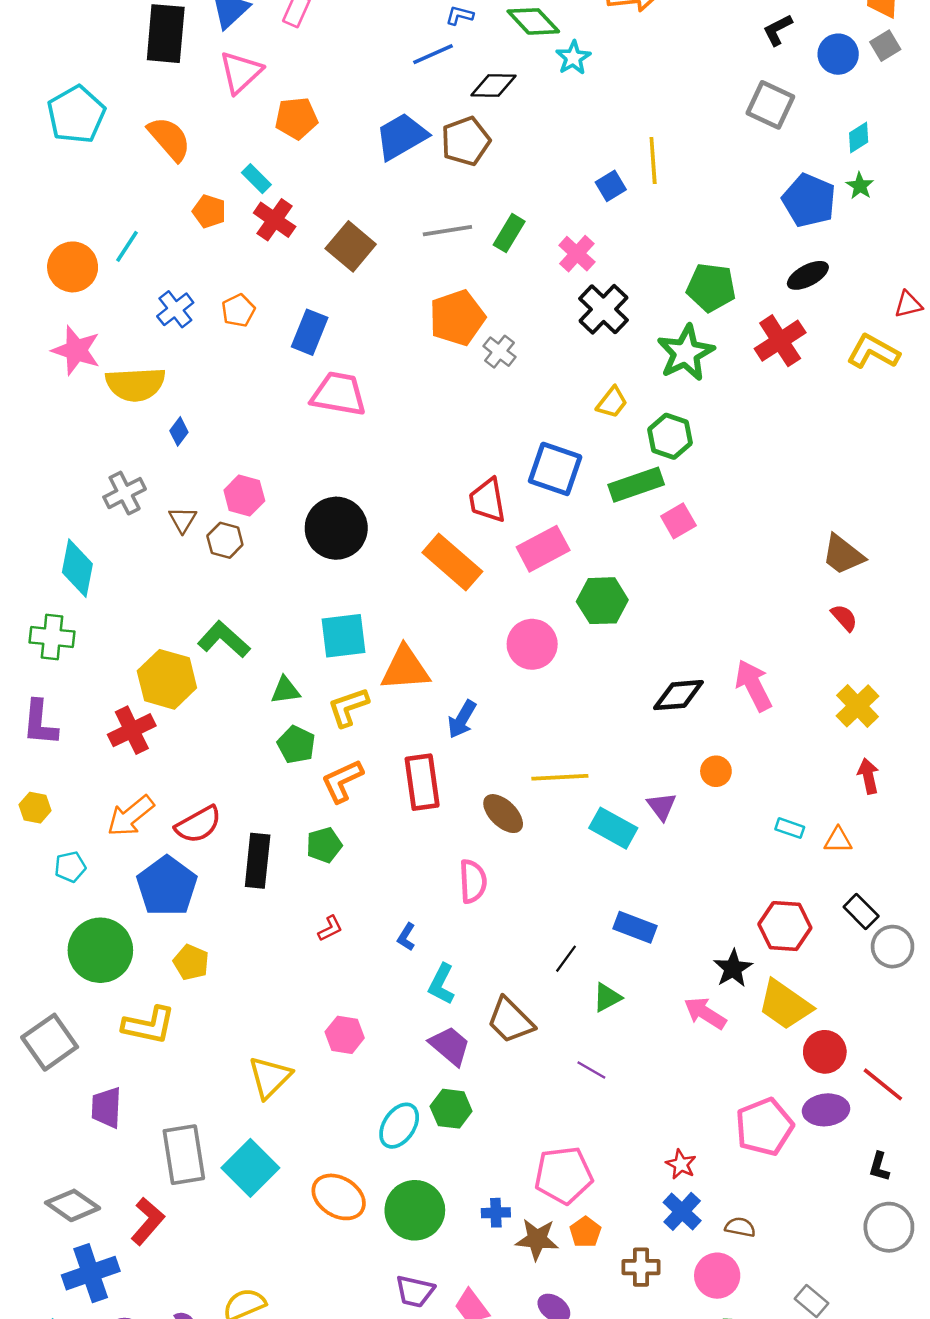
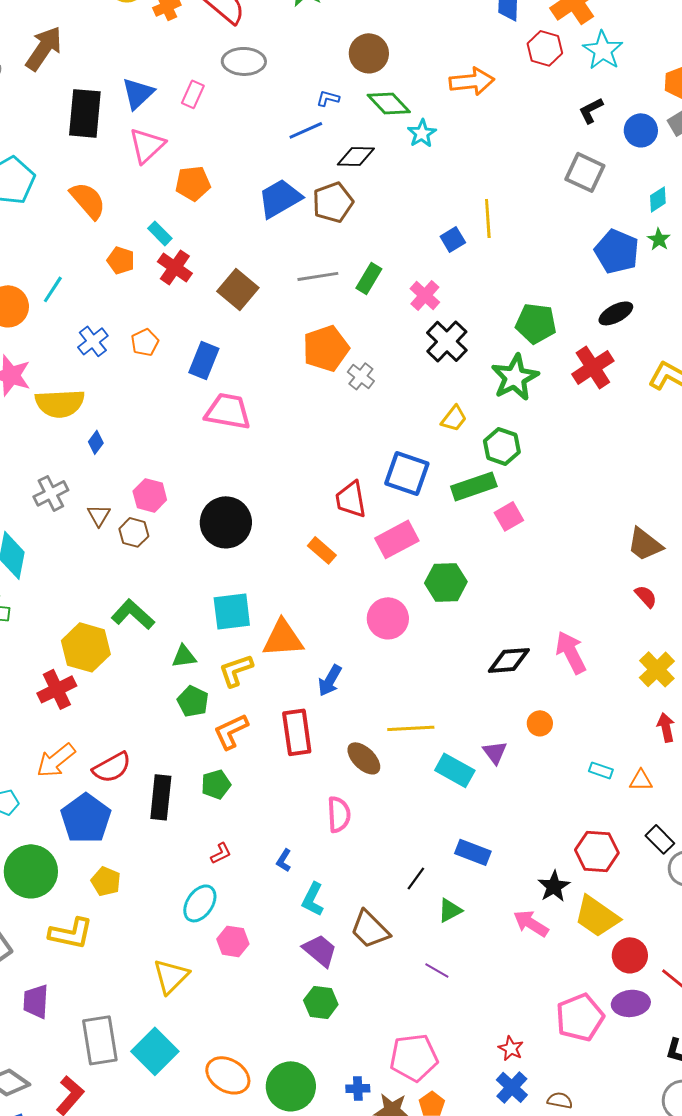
orange rectangle: (452, 562) -> (322, 550), size x0.6
cyan ellipse: (399, 1126) -> (200, 903), moved

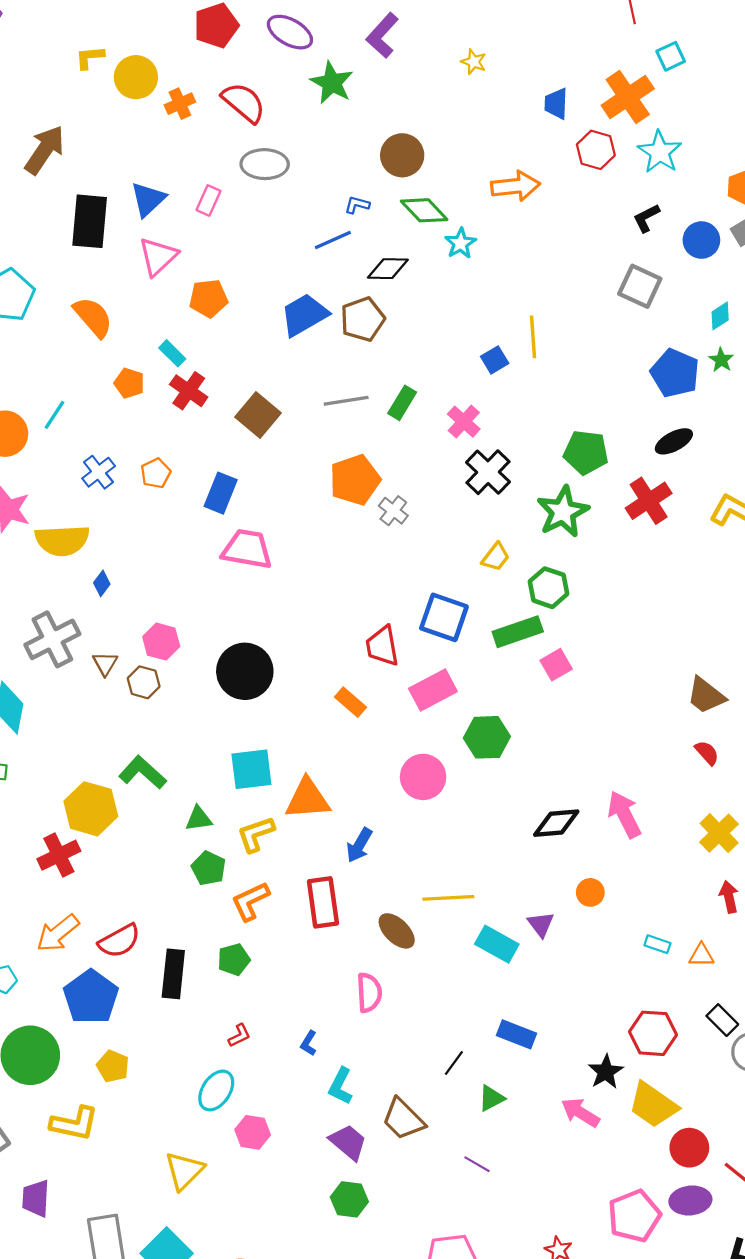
gray cross: (51, 493) -> (52, 639), size x1.4

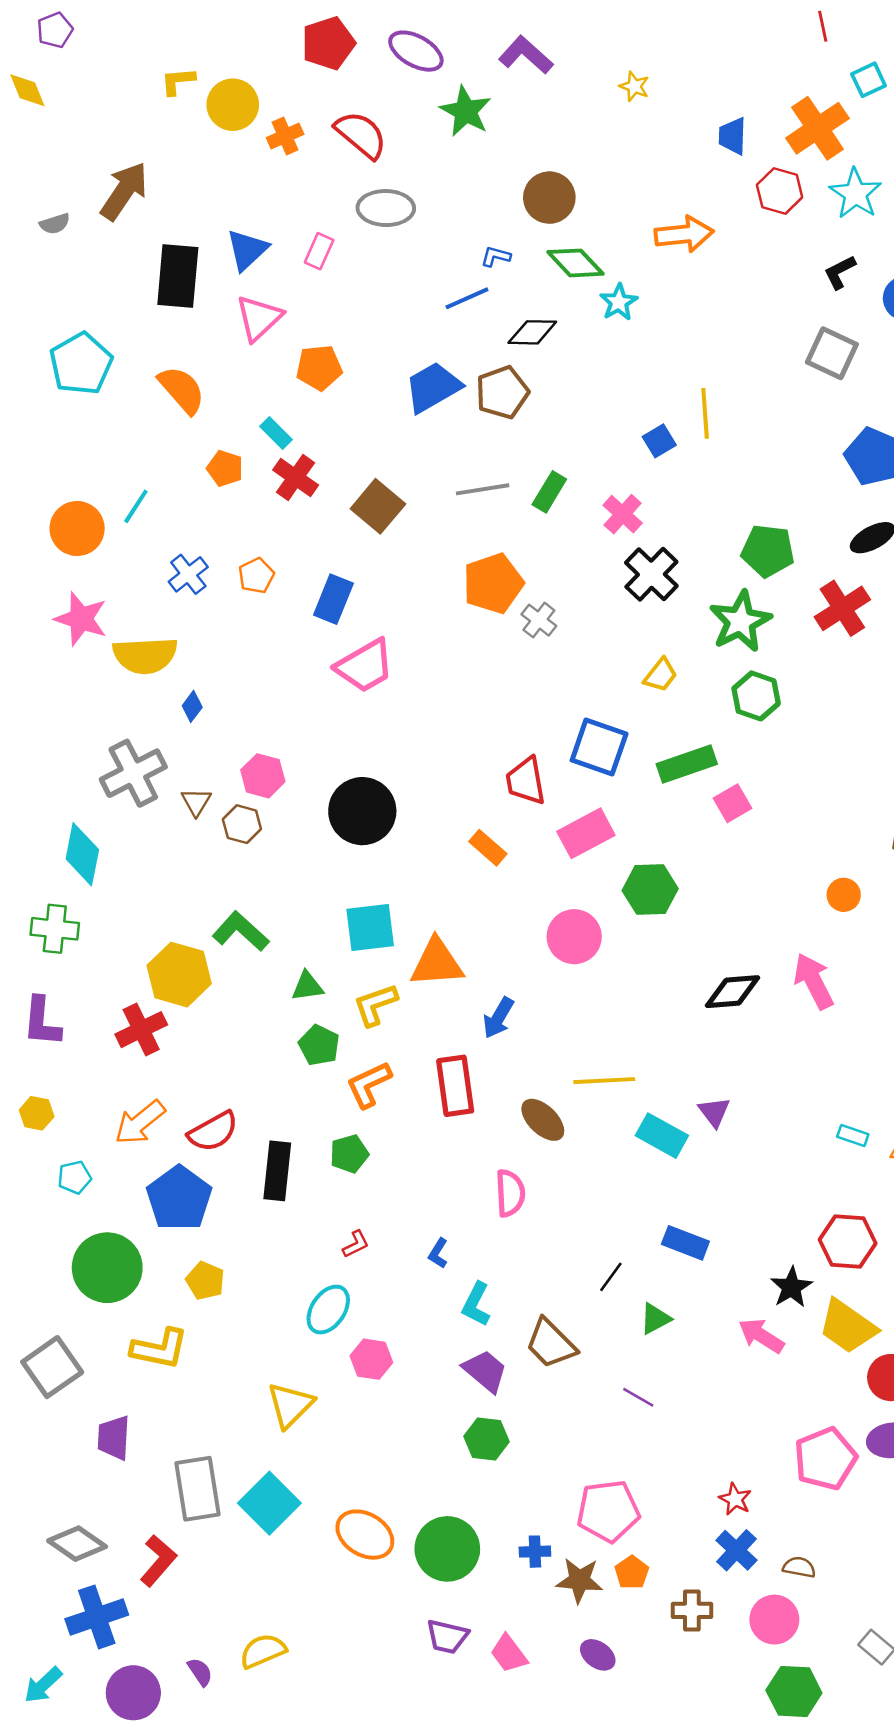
purple L-shape: (382, 35) -> (526, 55), turned 90
pink trapezoid: (247, 549) -> (365, 666), turned 140
green hexagon: (548, 588) -> (756, 696), moved
orange circle: (590, 892) -> (844, 895), moved

